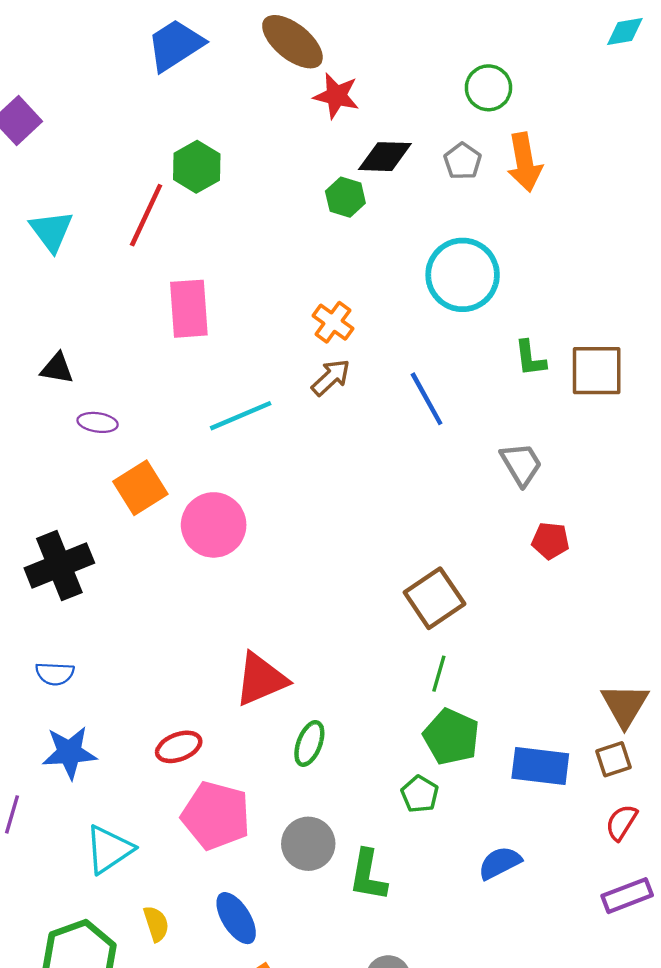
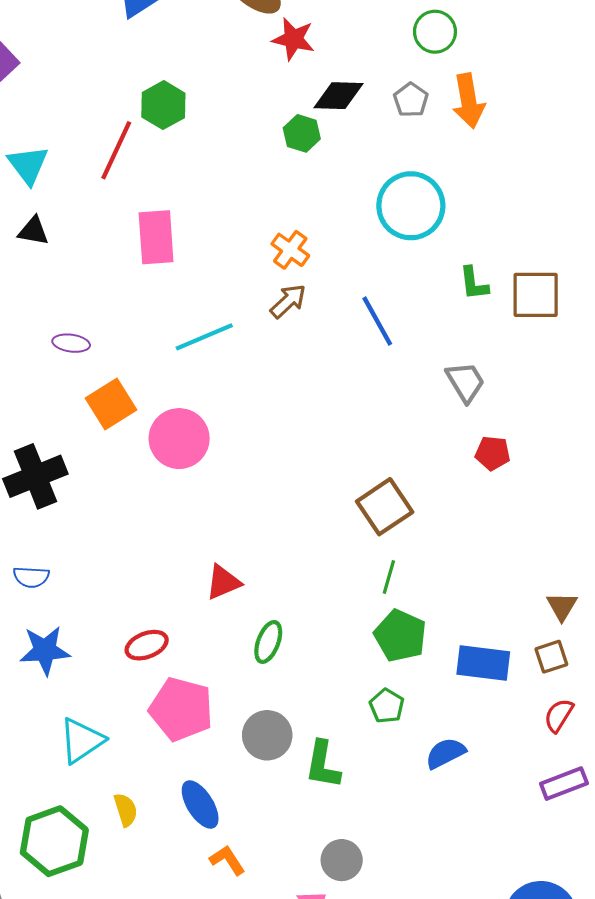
black triangle: (57, 368) -> (33, 231), moved
red triangle: (261, 679) -> (223, 582), size x0.7
brown triangle: (625, 705) -> (562, 606), size x0.7
green pentagon: (420, 794) -> (387, 706), moved

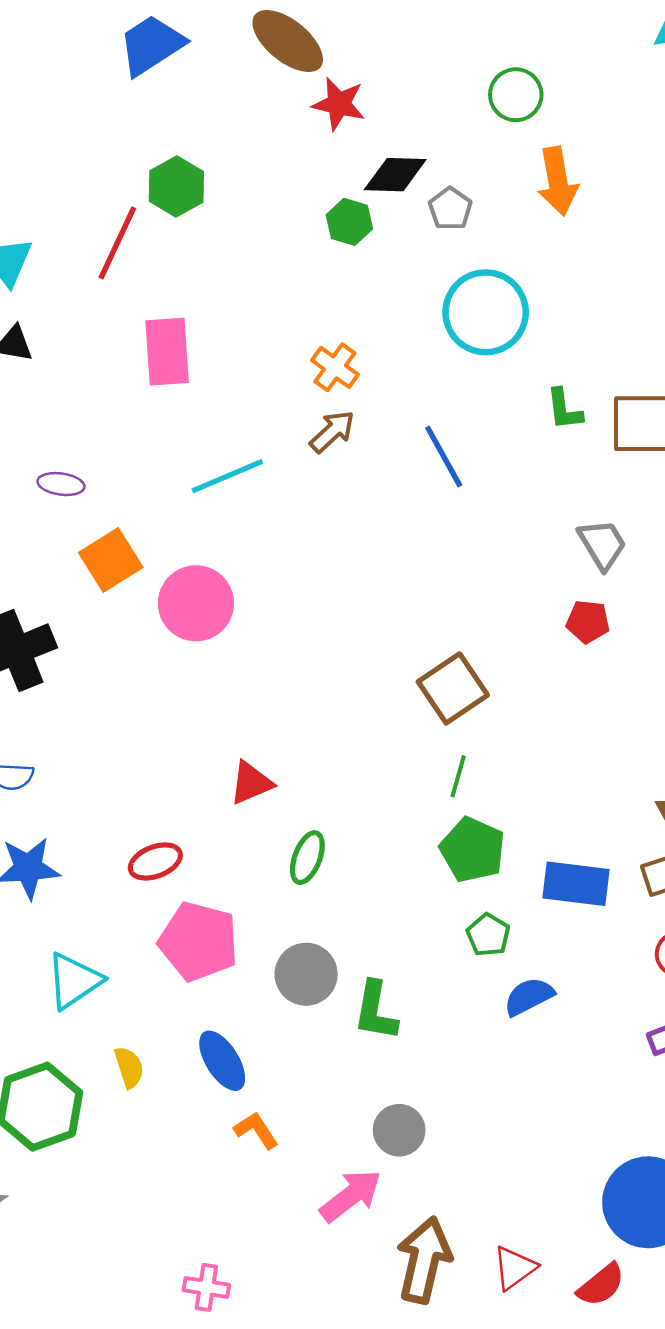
gray pentagon: (411, 100) -> (450, 209), moved
gray trapezoid: (465, 382) -> (602, 544), moved
green pentagon: (387, 706) -> (488, 935), moved

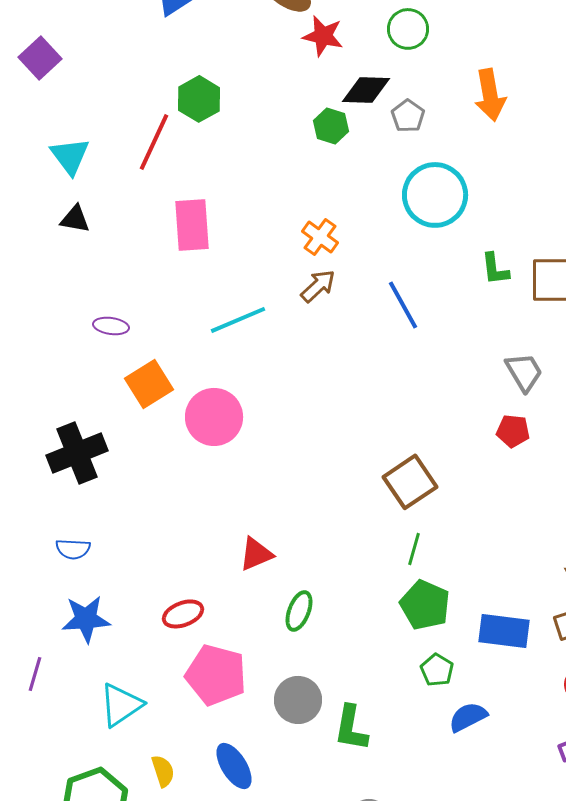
green circle: (516, 95) -> (408, 29), moved

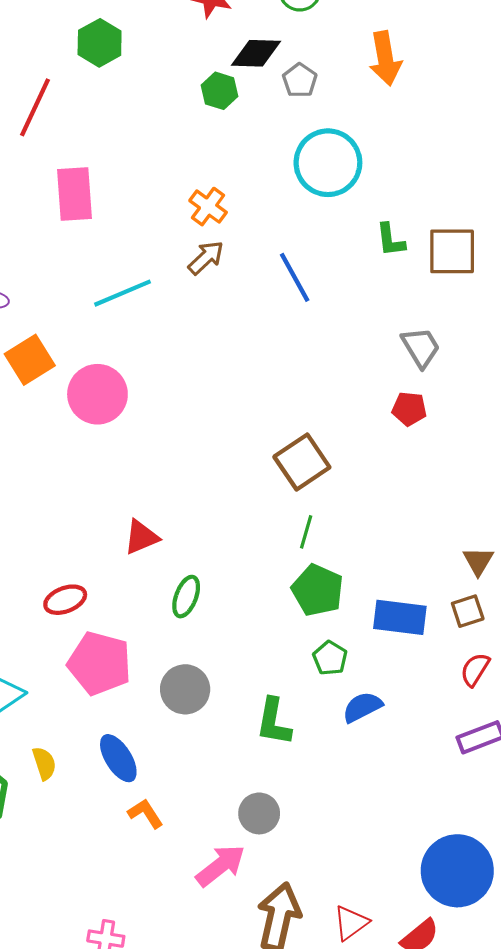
green hexagon: (199, 99) -> (100, 43), moved
green L-shape: (351, 728) -> (274, 722), moved

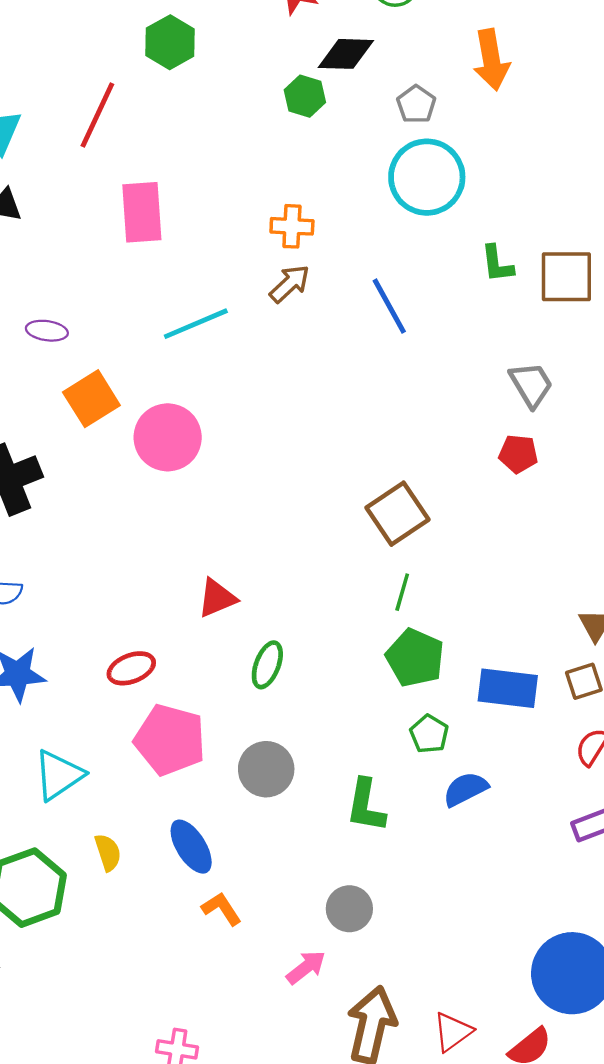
gray pentagon: (300, 80) -> (416, 104), moved
orange cross: (208, 207) -> (292, 226), turned -33
pink arrow: (221, 866) -> (306, 967), size x0.7

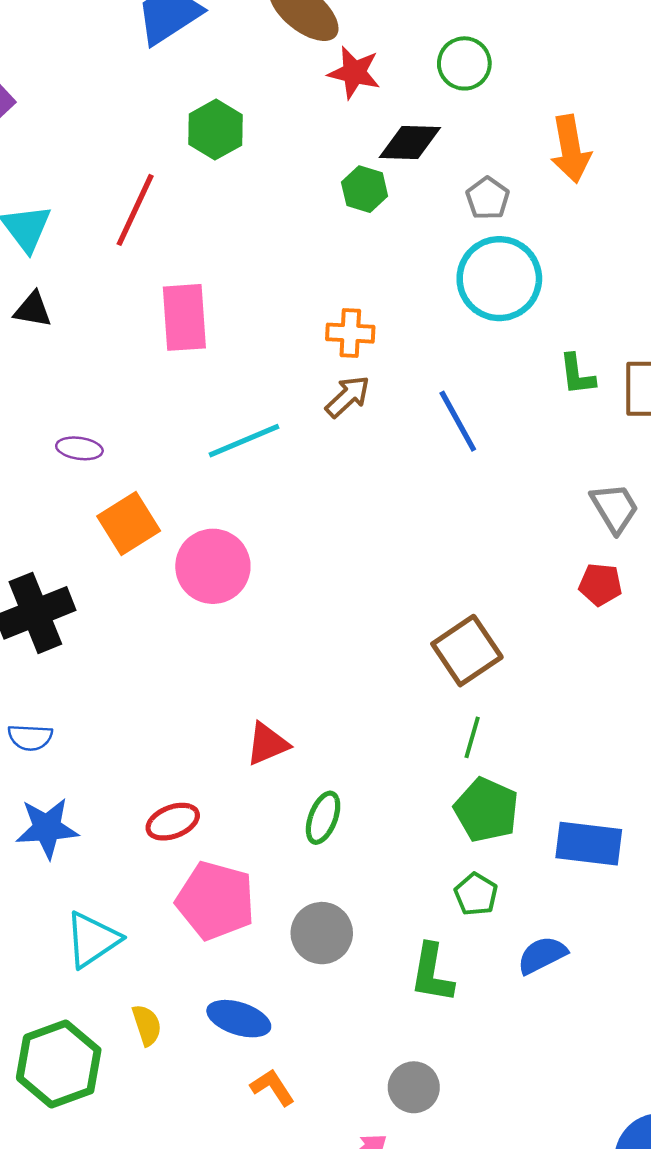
green pentagon: (429, 734) -> (476, 894), moved
blue ellipse: (191, 847) -> (239, 1019), turned -40

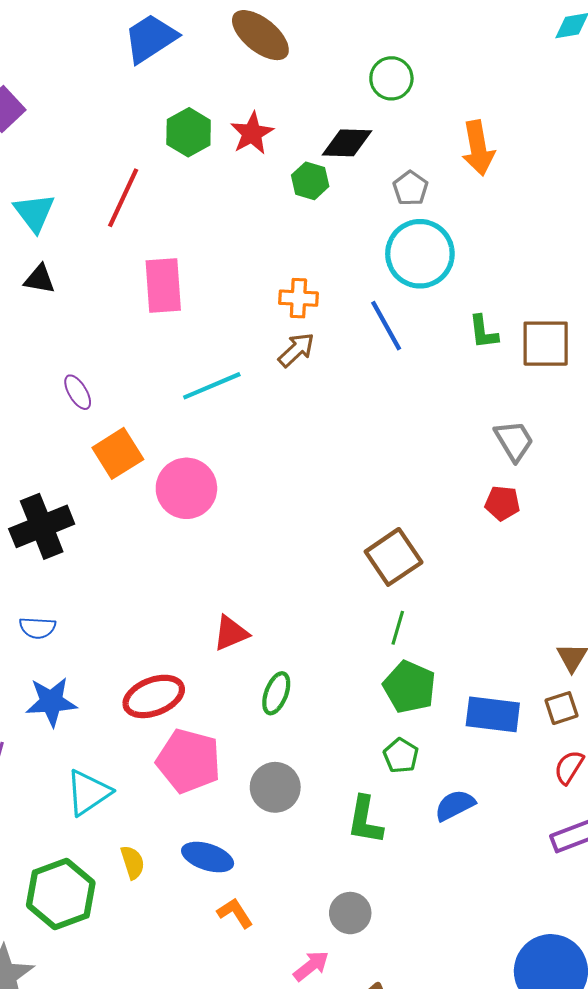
red star: (354, 73) -> (252, 133), moved, turned 30
blue line: (458, 421) -> (386, 326), moved
purple ellipse: (79, 448) -> (78, 392), turned 51
red ellipse: (173, 822) -> (154, 696), size x1.4

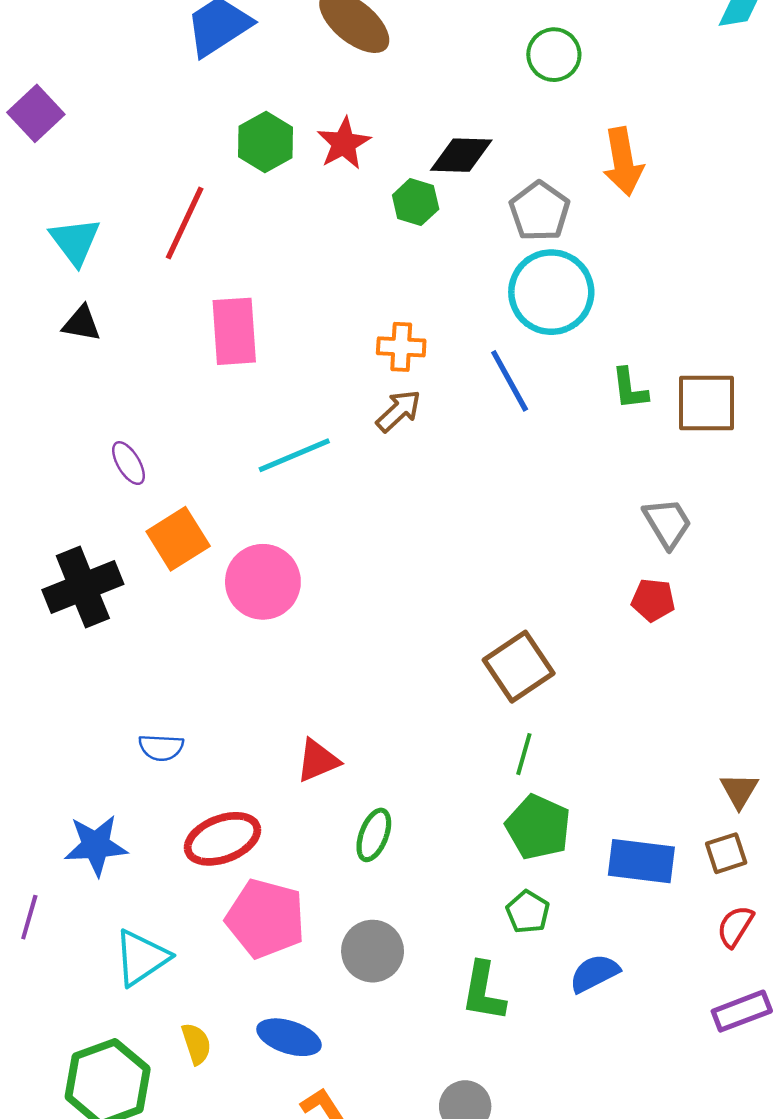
green circle: (391, 78) -> (554, 55), moved
gray pentagon: (410, 188) -> (540, 211), size x1.4
black cross: (42, 526) -> (83, 587), moved
blue semicircle: (37, 628) -> (161, 748), moved

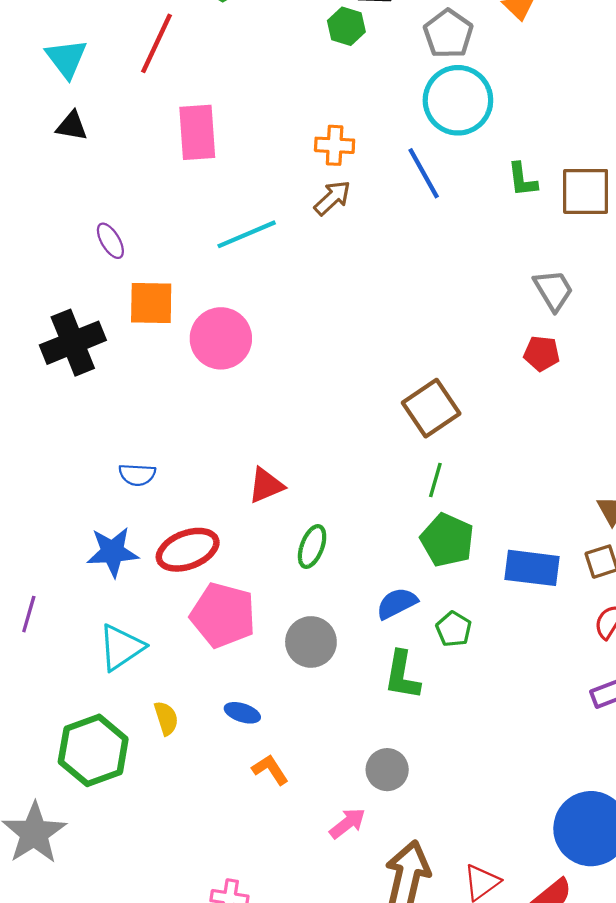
orange square: (178, 539) -> (151, 303), turned 33
blue star: (96, 845) -> (113, 552), moved
green pentagon: (528, 912) -> (454, 629), moved
blue semicircle: (594, 973) -> (397, 603), moved
blue ellipse: (289, 1037) -> (242, 713), size x0.7

